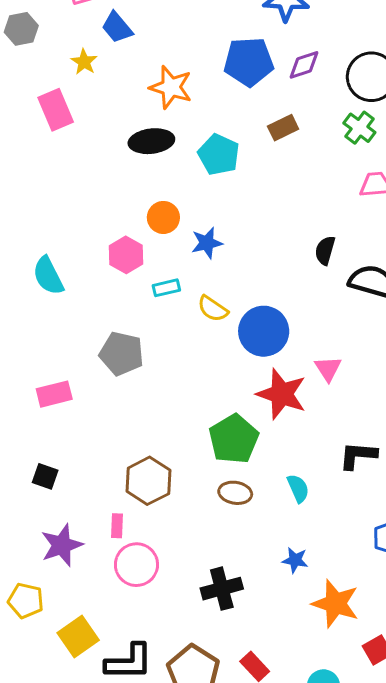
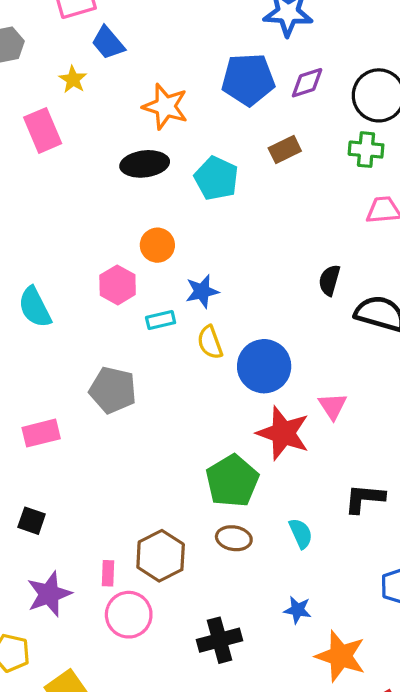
green cross: (359, 128) -> (366, 150), turned -32
blue star: (207, 243) -> (202, 291), moved
yellow semicircle: (213, 309) -> (210, 342), turned 36
brown hexagon: (148, 481) -> (161, 556), moved

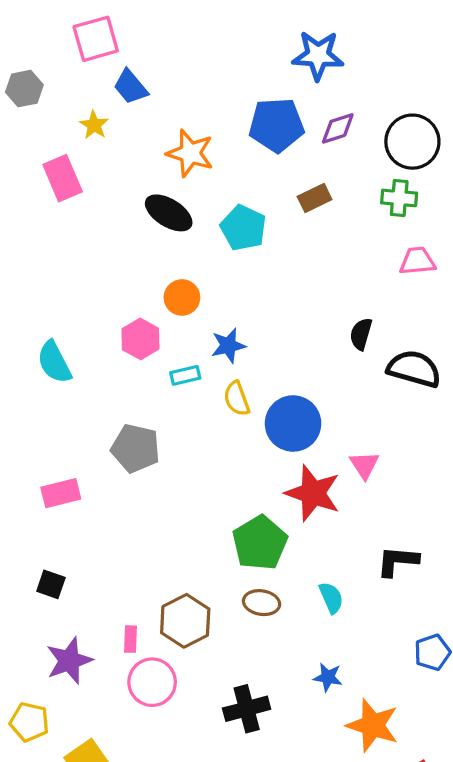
black ellipse: (145, 164) -> (169, 213), turned 39

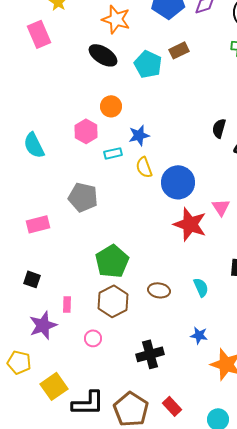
brown rectangle: (315, 198) -> (179, 50), moved
green pentagon: (260, 543) -> (112, 261), moved
pink rectangle: (131, 639) -> (67, 304), moved
pink circle: (152, 682) -> (93, 338), size x0.6

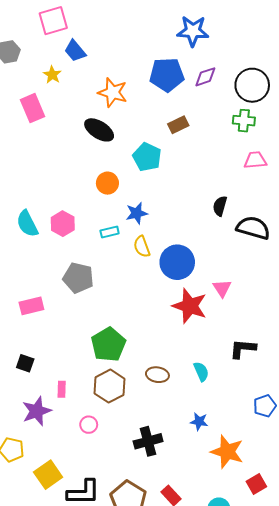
cyan pentagon: (148, 64) -> (147, 157), moved
pink hexagon: (86, 131) -> (63, 224), moved

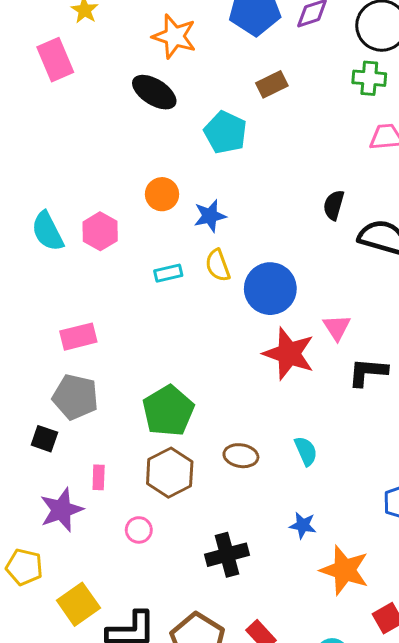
orange circle: (107, 183) -> (162, 194), moved
cyan rectangle: (110, 232) -> (168, 273), moved
gray pentagon: (78, 278) -> (75, 397), moved
pink rectangle: (31, 306) -> (78, 337), moved
black L-shape: (243, 349) -> (368, 372), moved

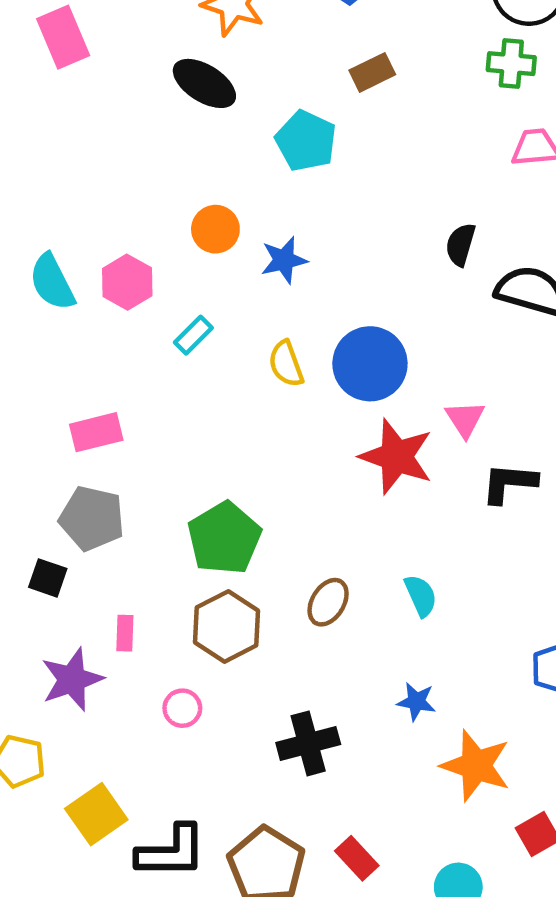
yellow semicircle: (218, 265) -> (286, 364), moved
cyan rectangle: (168, 273) -> (193, 335), moved, turned -32
brown ellipse: (241, 456) -> (328, 602), turned -68

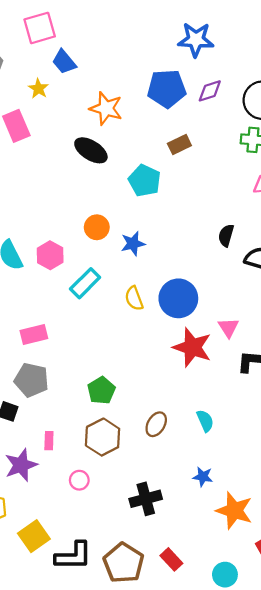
cyan rectangle: (193, 335) -> (85, 283), size x1.5
green pentagon: (224, 538) -> (101, 390), size x0.7

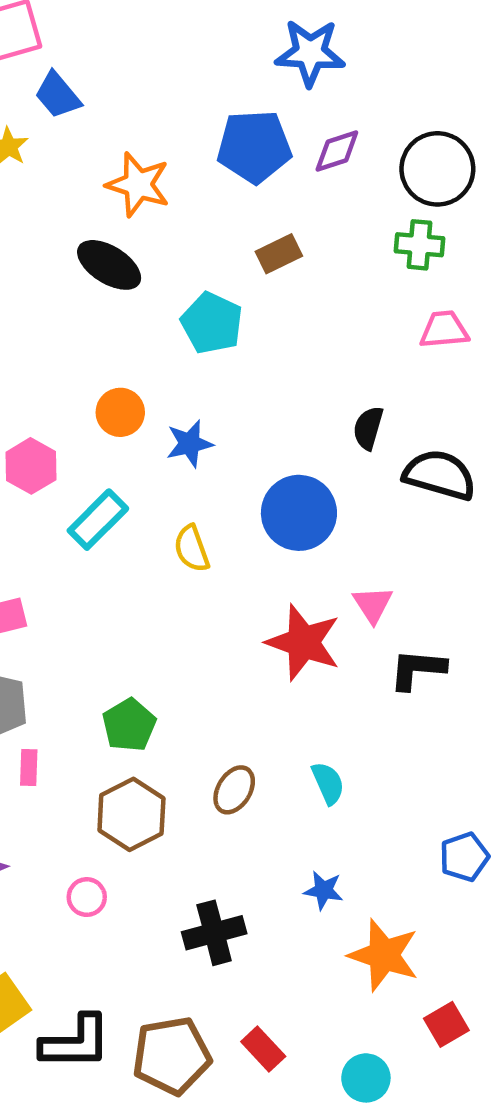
blue circle: (178, 298) -> (299, 513), moved
pink rectangle: (49, 441) -> (29, 767), moved
brown pentagon: (124, 563) -> (172, 1056), turned 30

